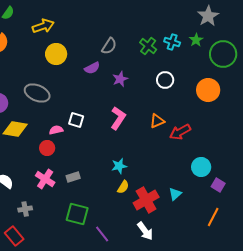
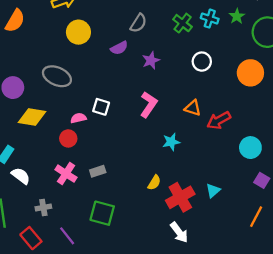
orange triangle: (157, 121) -> (193, 108), turned 42
cyan star: (119, 166) -> (171, 142), moved
cyan circle: (201, 167) -> (250, 148), moved
purple line: (102, 234) -> (67, 236), moved

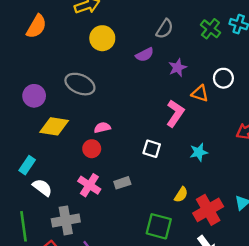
white circle: (202, 62) -> (223, 78), moved
white square: (101, 107) -> (152, 149), moved
orange triangle: (193, 108) -> (200, 93), moved
gray cross: (43, 207) -> (66, 220), size x1.6
green square: (102, 213) -> (159, 226), moved

